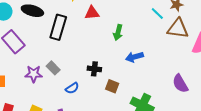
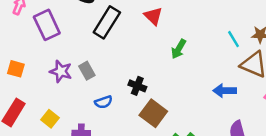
red triangle: (92, 13) -> (153, 16), turned 35
blue arrow: (134, 57) -> (225, 91), moved
brown square: (112, 86) -> (153, 113), size x1.5

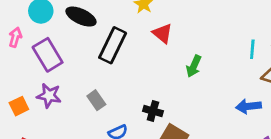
cyan line: (234, 39) -> (252, 49), turned 42
orange square: (16, 69) -> (19, 106), turned -36
purple star: (61, 71) -> (49, 96), moved

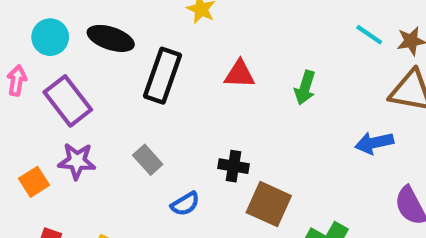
red triangle: (162, 33) -> (240, 74), moved, turned -30
cyan line: (252, 49) -> (369, 35), moved, turned -54
green arrow: (194, 66) -> (305, 88), moved

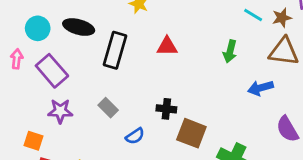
green arrow: (305, 88) -> (230, 51), moved
orange square: (34, 182) -> (33, 141), moved, turned -36

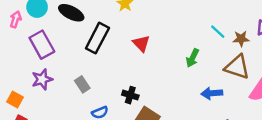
red triangle: (167, 46) -> (141, 43), turned 36
pink arrow: (17, 59) -> (16, 19), moved
purple star: (60, 111) -> (42, 79), turned -30

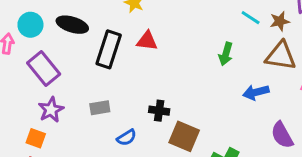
red triangle: (141, 43) -> (147, 41), moved, turned -30
gray rectangle: (82, 84) -> (100, 108), turned -56
orange square: (15, 99) -> (36, 138), moved

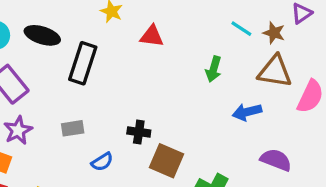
brown star: (280, 21) -> (274, 33), turned 30
red triangle: (147, 41) -> (152, 36), moved
purple semicircle: (282, 135) -> (276, 160), turned 140

